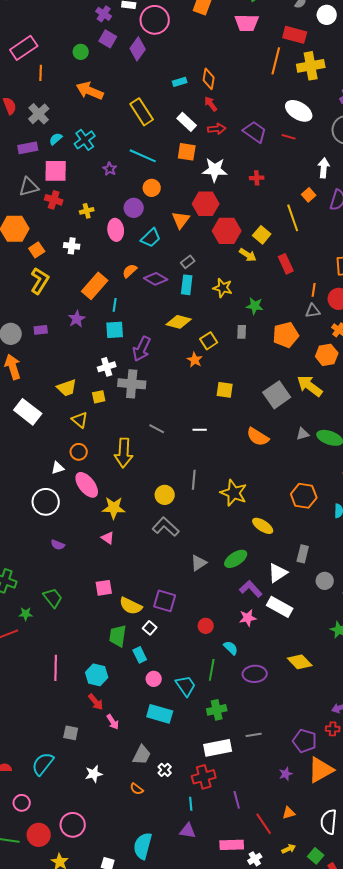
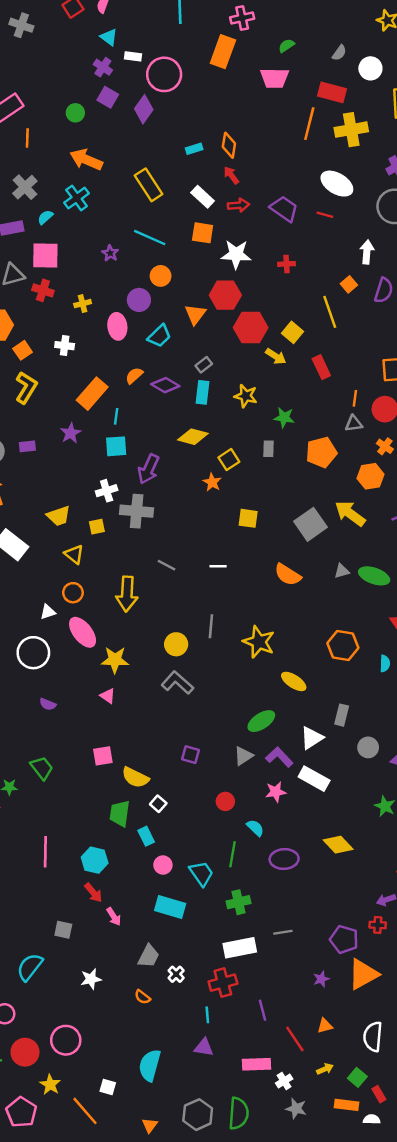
cyan cross: (85, 140) -> (77, 198), moved
gray triangle: (199, 563) -> (243, 756), moved
purple square: (165, 601) -> (191, 755), moved, size x0.7

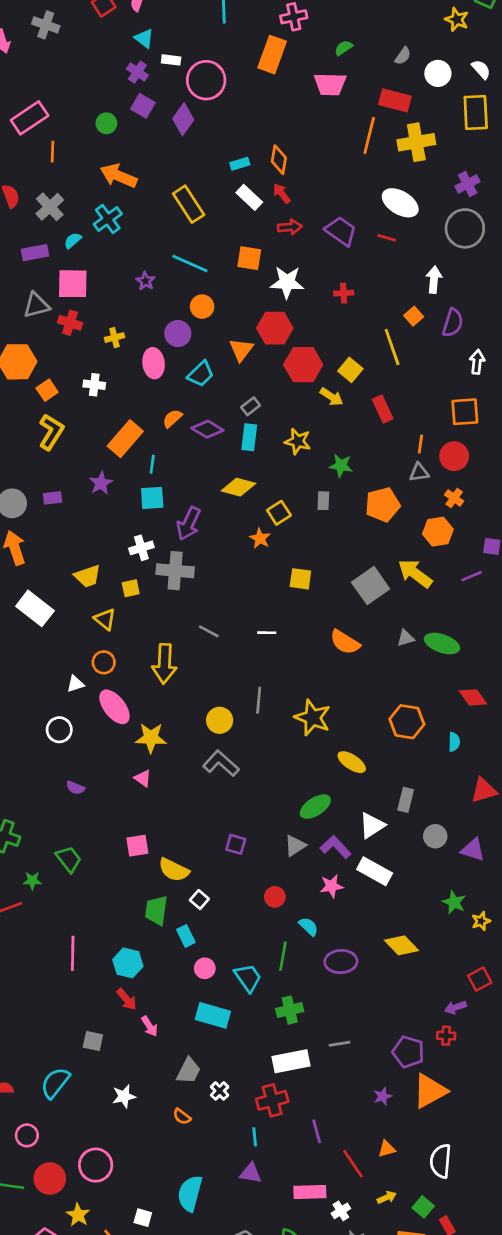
white rectangle: (203, 197) -> (249, 197), moved
white circle: (33, 653) -> (59, 730), size x0.7

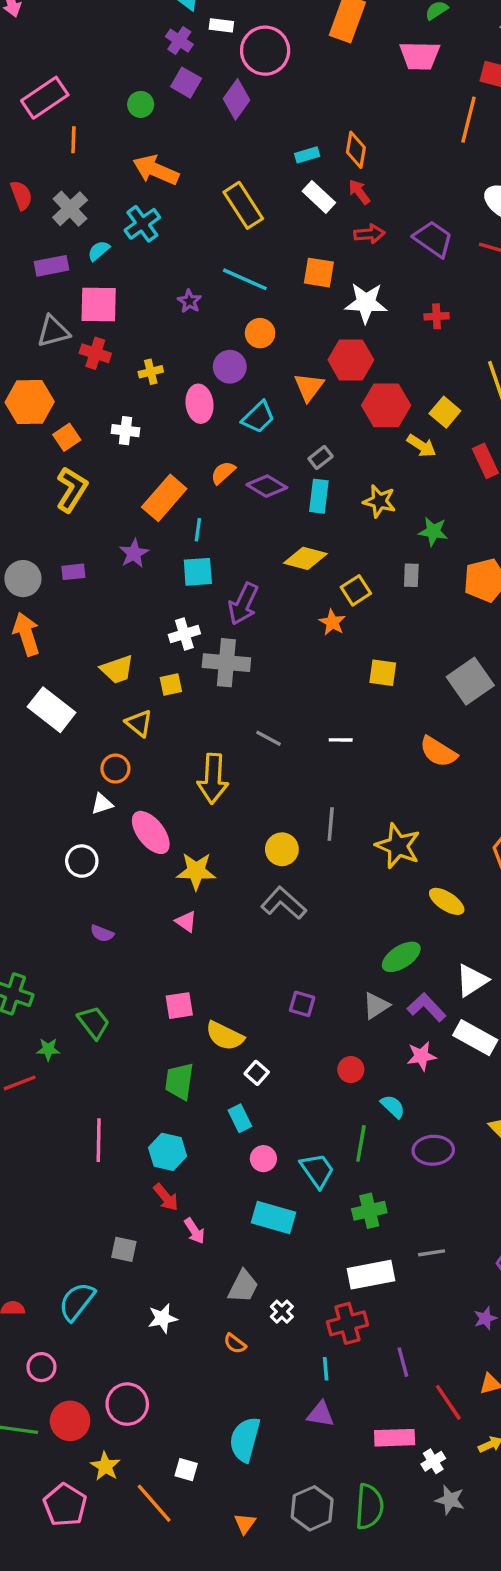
orange circle: (104, 662) -> (115, 769), moved
green trapezoid: (156, 910) -> (179, 1081), moved

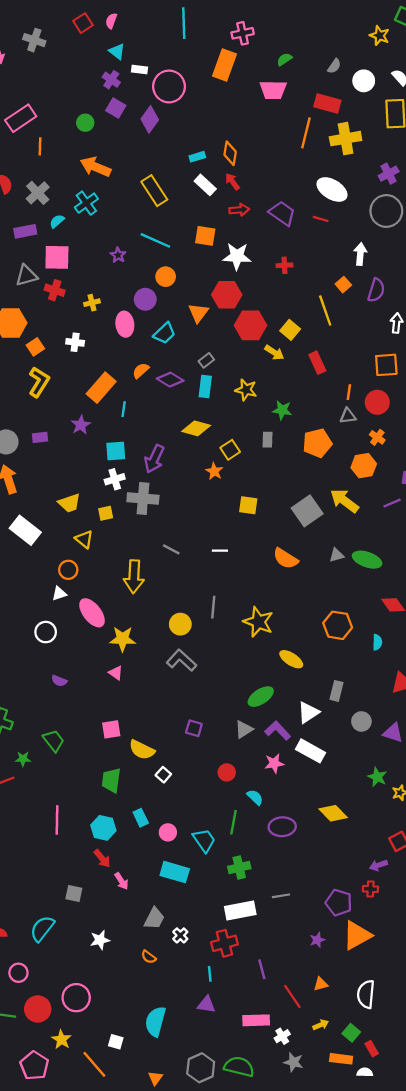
cyan square: (198, 572) -> (116, 451), moved
cyan rectangle: (240, 1118) -> (141, 818), moved
green semicircle: (369, 1507) -> (239, 1067), turned -80

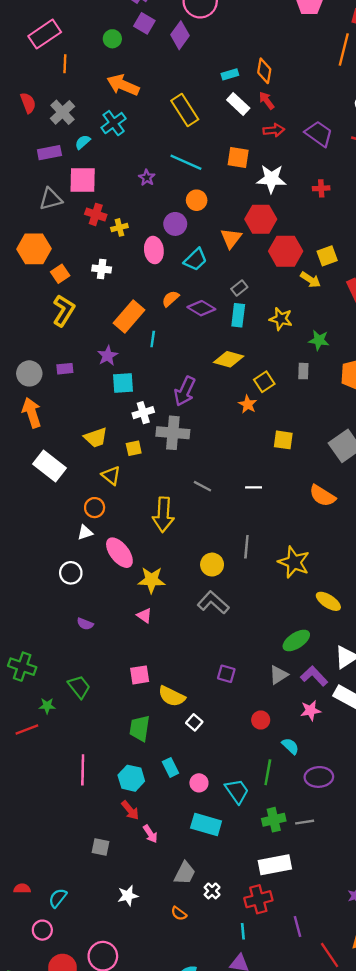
red cross: (55, 290) -> (96, 214), moved
yellow square: (290, 330) -> (327, 256), turned 30
cyan square: (116, 451) -> (123, 383), moved
gray line: (281, 896) -> (305, 822), moved
cyan semicircle: (42, 929) -> (58, 898), moved, size x0.7

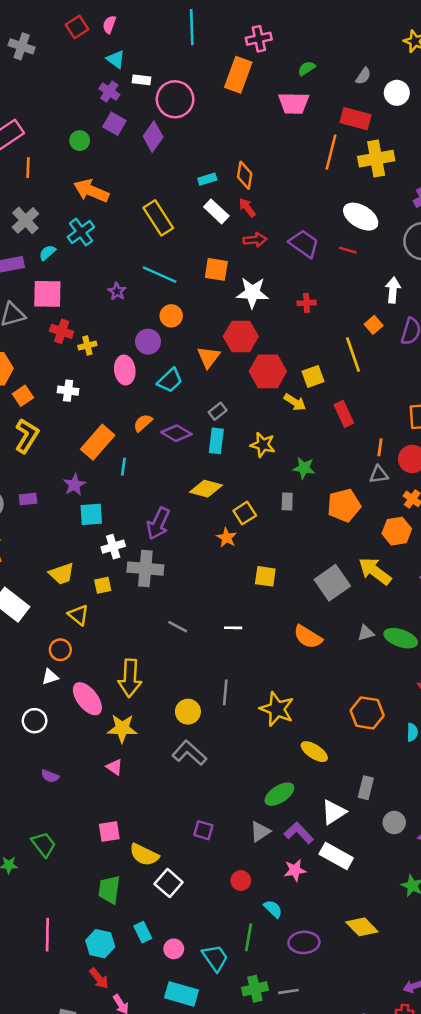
yellow arrow: (163, 515) -> (130, 678), moved
white square: (194, 722) -> (169, 883), size x1.5

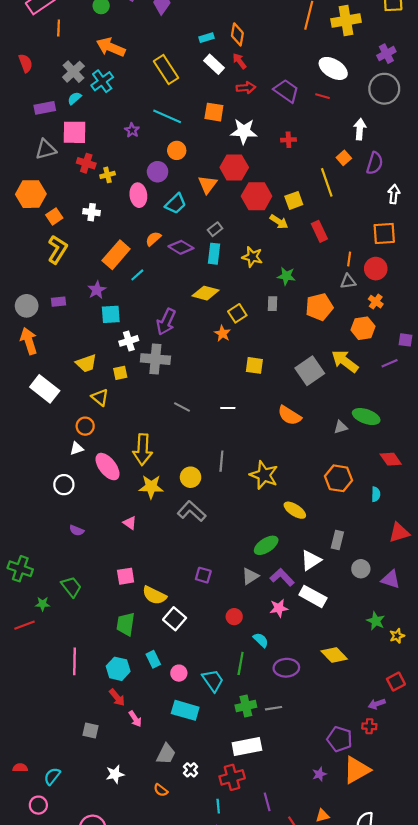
gray cross: (25, 220) -> (73, 72), moved
cyan line: (123, 467) -> (137, 275), turned 40
gray triangle: (366, 633) -> (341, 427), moved
yellow star: (122, 728) -> (151, 487), moved

